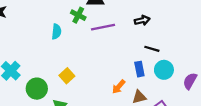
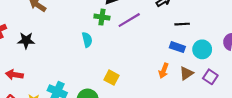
blue rectangle: (139, 69) -> (177, 47), turned -40
cyan circle: (164, 70) -> (202, 49), moved

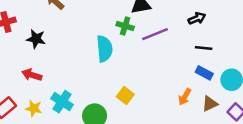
black line: (182, 24) -> (204, 48), moved
cyan semicircle: (87, 40) -> (104, 49), size x1.5
red arrow: (14, 75) -> (32, 75), moved

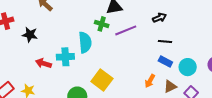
red arrow: (32, 75) -> (43, 63), moved
yellow square: (125, 95) -> (102, 80), size x1.5
cyan cross: (62, 102) -> (65, 57), moved, turned -36

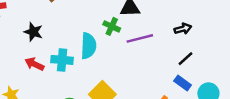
black star: (30, 35) -> (33, 32), moved
black line: (165, 42) -> (186, 59), turned -56

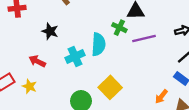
cyan cross: (62, 60) -> (75, 57), turned -30
red arrow: (34, 64) -> (37, 61), moved

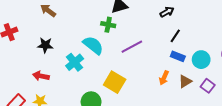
purple line: (144, 39) -> (132, 47), moved
cyan semicircle: (98, 44) -> (93, 45), turned -40

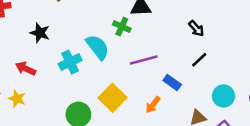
black arrow: (167, 12) -> (196, 29), turned 64
blue rectangle: (178, 56) -> (172, 82), moved
orange arrow: (164, 78) -> (153, 105), moved

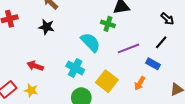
black star: (40, 33) -> (46, 27), moved
black line: (199, 60) -> (161, 42), moved
cyan cross: (70, 62) -> (75, 68), moved, turned -30

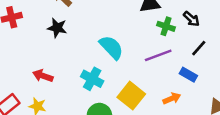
black arrow: (167, 19) -> (191, 19), moved
green cross: (108, 24) -> (166, 26), moved
orange arrow: (140, 83) -> (172, 98), turned -144

